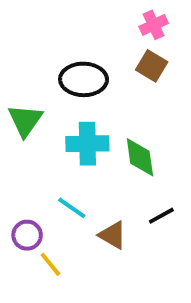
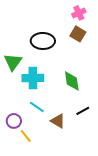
cyan cross: (87, 144) -> (33, 78), moved

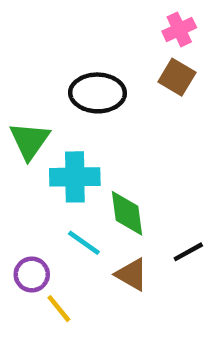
green diamond: (72, 81) -> (127, 213), moved

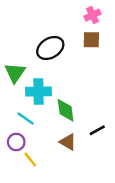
brown square: (177, 77) -> (91, 40), turned -30
black ellipse: (98, 93) -> (50, 48), turned -32
cyan line: (84, 243) -> (26, 118), moved

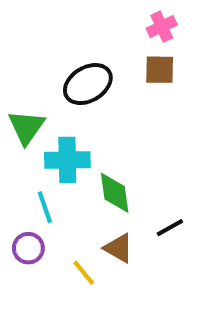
cyan line: (26, 118) -> (45, 207), turned 36
yellow line: (30, 160) -> (84, 273), moved

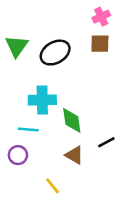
green triangle: (26, 127) -> (17, 46), moved
cyan line: (45, 207) -> (28, 129), turned -66
yellow line: (84, 273) -> (53, 186), moved

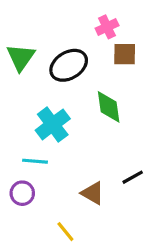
pink cross: (101, 17) -> (107, 27), moved
cyan cross: (42, 100) -> (53, 124), turned -36
green diamond: (72, 120) -> (109, 107), moved

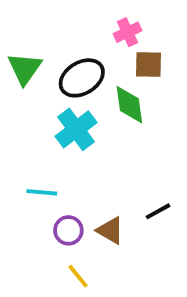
green diamond: (109, 107) -> (129, 105), moved
cyan cross: (53, 124) -> (76, 129), moved
purple circle: (22, 193) -> (68, 230), moved

